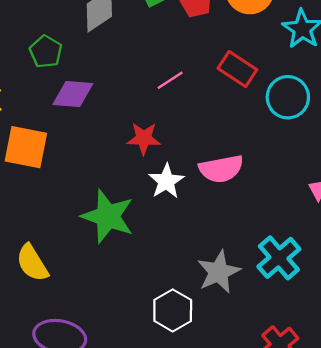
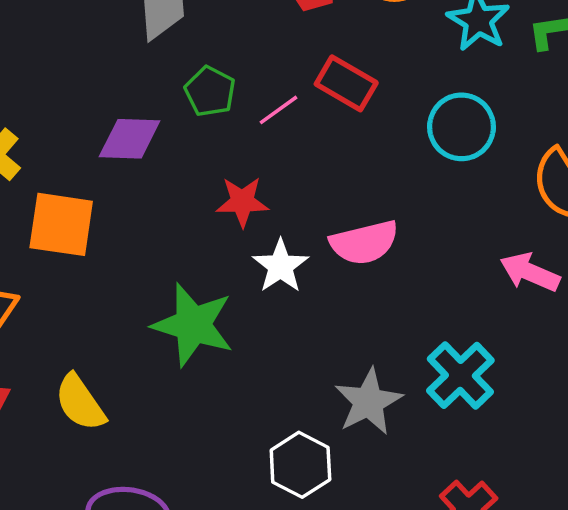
green pentagon: (46, 52) -> (210, 91), moved
red rectangle: (237, 69) -> (346, 83), moved

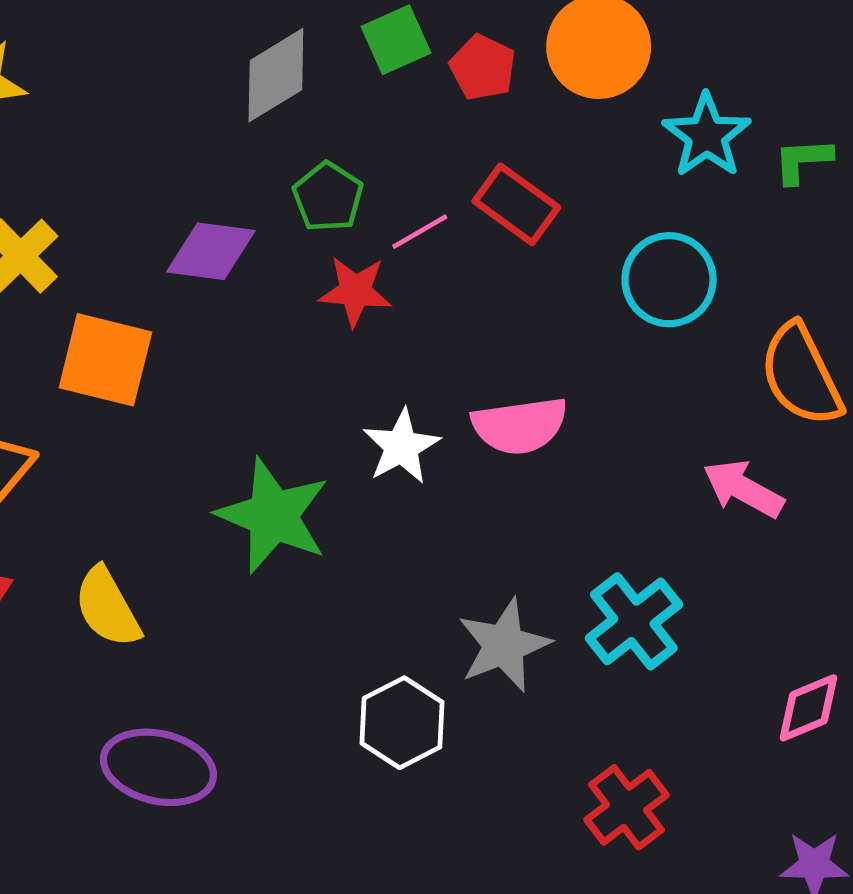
red star: (242, 202) -> (355, 291), moved

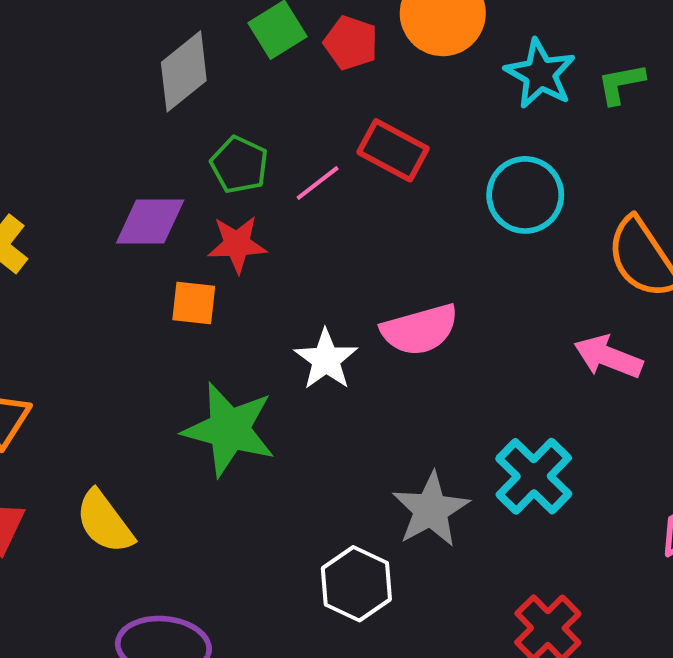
red star: (355, 291) -> (237, 244), moved
orange square: (105, 360) -> (194, 303), moved, size x0.6

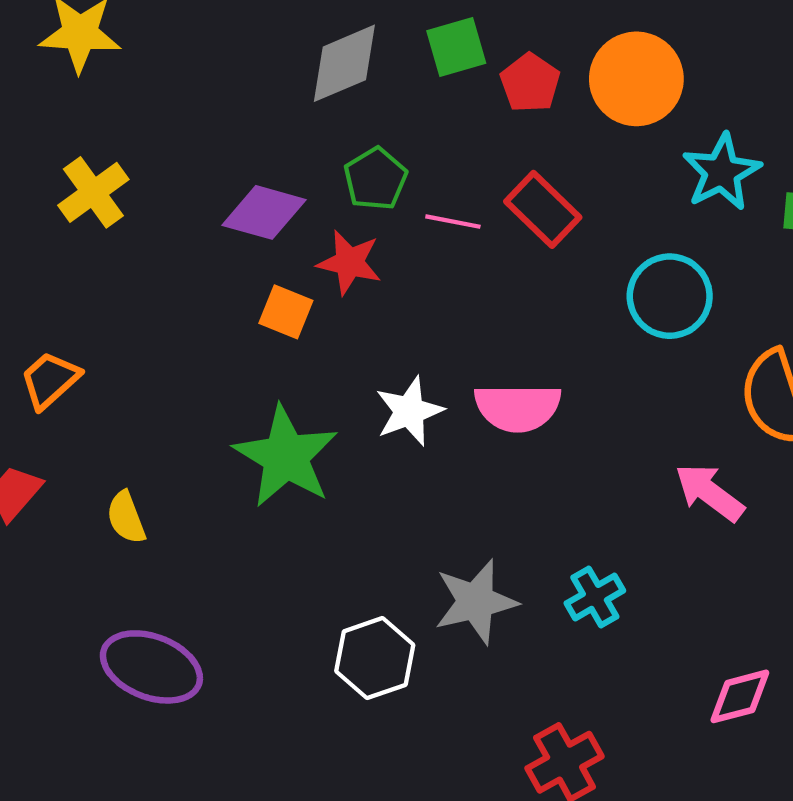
pink line: (318, 183) -> (453, 222), turned 33
cyan cross: (534, 476) -> (595, 597), size x0.7
yellow semicircle: (105, 522) -> (126, 517), size x0.7

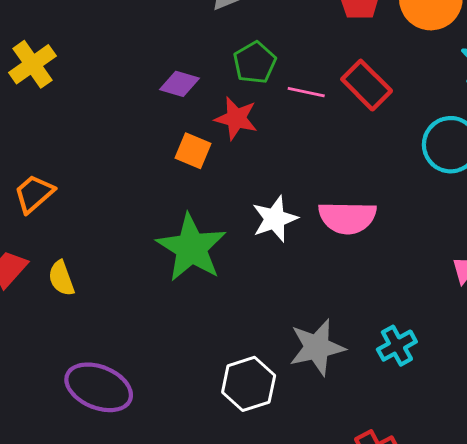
yellow cross: (93, 192) -> (32, 64), moved
purple diamond: (264, 212) -> (179, 84), size x0.7
yellow semicircle: (126, 517) -> (61, 278), moved

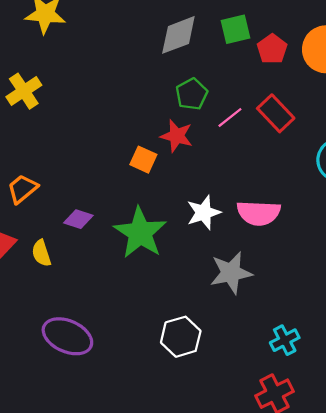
purple diamond: (179, 84) -> (78, 219), moved
pink line: (306, 92) -> (230, 117), turned -52
cyan cross: (397, 346) -> (285, 340), moved
gray star: (317, 347) -> (231, 273), moved

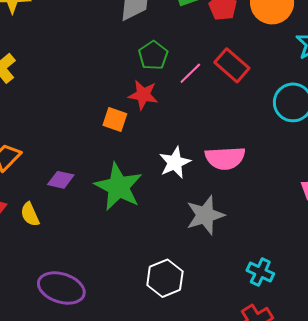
cyan cross: (285, 340) -> (260, 272), turned -32

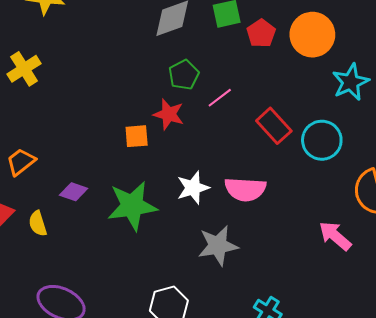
red rectangle: (232, 65) -> (274, 126), moved
orange square: (115, 119) -> (137, 136), turned -30
green star: (118, 187) -> (132, 206), turned 30

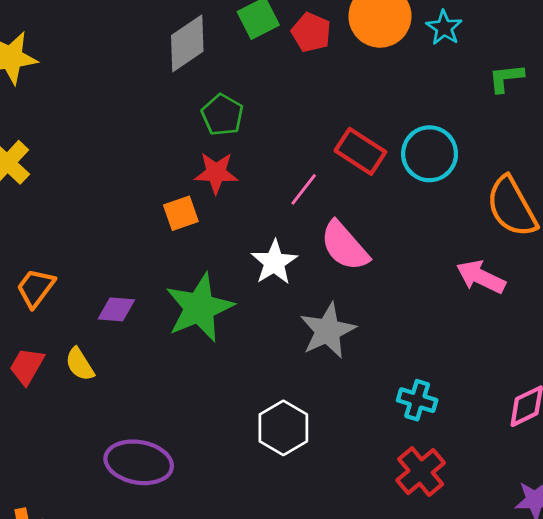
cyan star: (351, 82) -> (444, 28), moved, size x0.7
pink line: (220, 98) -> (304, 189), moved
pink semicircle: (245, 189) -> (345, 246), turned 60

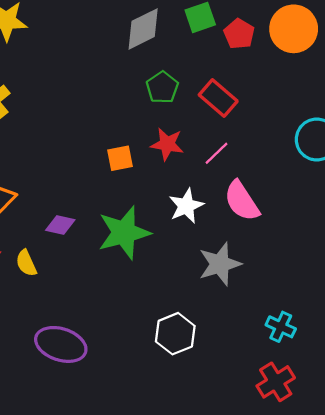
red rectangle: (360, 151) -> (218, 98), moved
red star: (216, 173) -> (167, 144), moved

